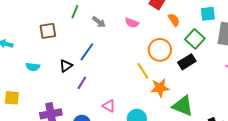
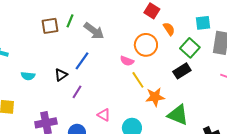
gray arrow: (99, 22) -> (94, 31), size x1.5
pink semicircle: (132, 23) -> (127, 61), moved
brown square: (48, 31) -> (50, 26), moved
orange circle: (160, 50) -> (146, 45), moved

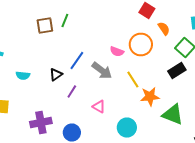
gray arrow: (94, 31) -> (102, 70), moved
pink semicircle: (127, 61) -> (117, 52), moved
pink triangle: (104, 115) -> (99, 106), moved

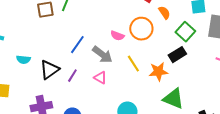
black triangle: (56, 74) -> (49, 70), moved, size x1.5
orange star: (150, 96) -> (158, 72), moved
pink triangle: (99, 106) -> (100, 78), moved

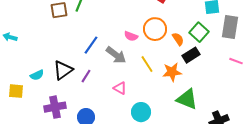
orange semicircle: (164, 13) -> (178, 39), moved
cyan semicircle: (23, 60) -> (37, 75), moved, turned -32
pink triangle: (100, 78) -> (120, 88), moved

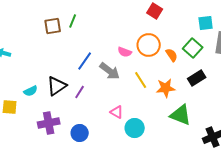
black rectangle: (191, 55) -> (197, 78), moved
pink triangle: (120, 88) -> (117, 112), moved

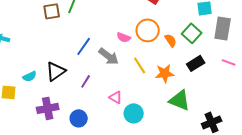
purple line: (80, 92) -> (86, 81), moved

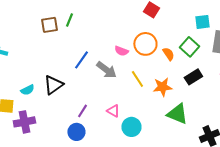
purple line: (86, 81) -> (82, 111), moved
purple cross: (48, 108) -> (24, 122), moved

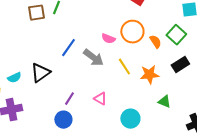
green triangle: (177, 114) -> (164, 102), size x0.6
cyan circle: (131, 127) -> (130, 119), moved

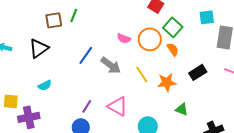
green square: (176, 35) -> (173, 27), moved
pink semicircle: (108, 39) -> (124, 38), moved
black triangle: (40, 73) -> (39, 48), moved
cyan semicircle: (14, 78) -> (45, 85), moved
pink triangle: (100, 99) -> (118, 106), size x1.5

